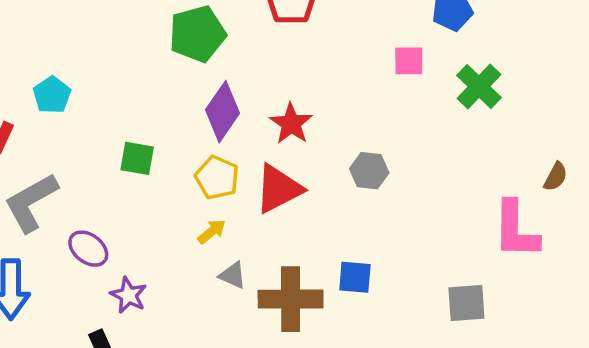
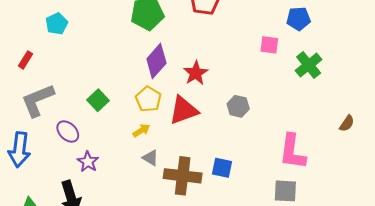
cyan pentagon: (52, 95) -> (57, 24), moved
green square: (137, 158) -> (98, 100), moved, turned 30
pink L-shape: (516, 230) -> (292, 152), moved

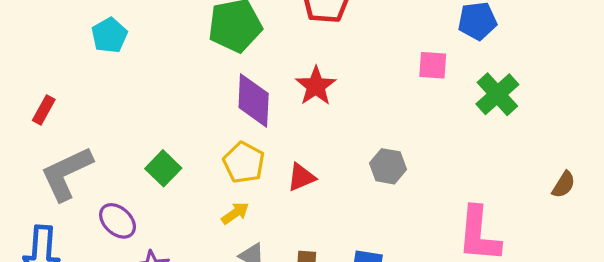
cyan pentagon: (57, 24) -> (109, 35), moved
purple diamond: (156, 61) -> (254, 101), turned -36
red star: (196, 73) -> (316, 86), moved
red triangle: (184, 110) -> (301, 177), size x0.6

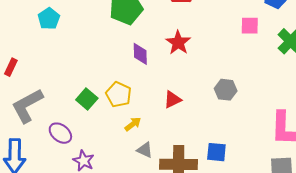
purple diamond: (254, 101) -> (140, 54), size x0.7
yellow pentagon: (244, 163) -> (119, 94), moved

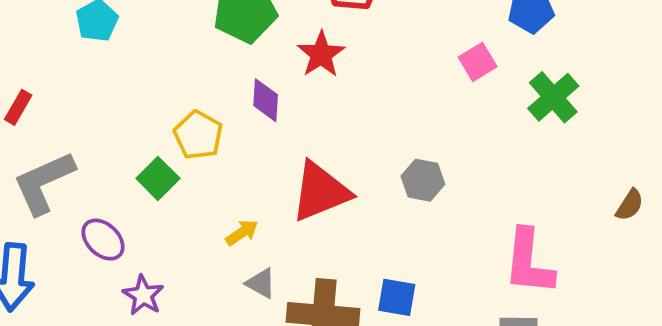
pink square: (250, 26) -> (478, 62), turned -36
red star: (178, 43) -> (321, 54), moved
yellow pentagon: (119, 94) -> (198, 135), moved
red triangle: (172, 100) -> (320, 192), size x1.8

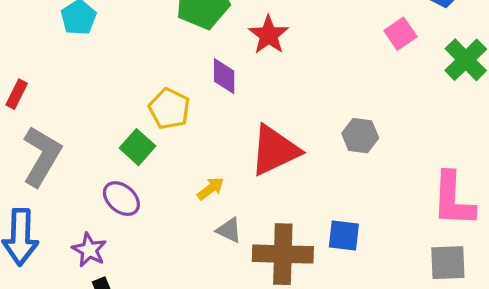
gray L-shape: (44, 183) -> (42, 156), turned 148
purple ellipse: (103, 240) -> (121, 199), moved
purple star: (143, 295) -> (89, 250), moved

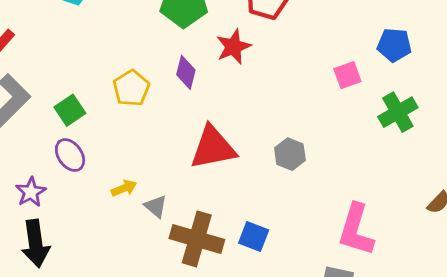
green square: (137, 147) -> (70, 110), moved
yellow arrow: (211, 188) -> (124, 188), moved

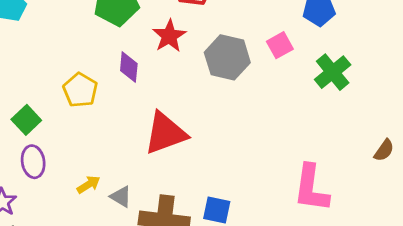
gray hexagon: (290, 154) -> (227, 57), moved, size x1.5
purple ellipse: (70, 155) -> (33, 162), turned 36

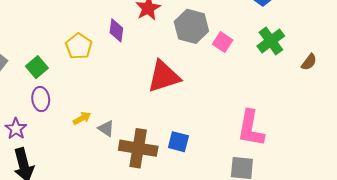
pink square: (280, 45) -> (223, 42), moved, turned -30
red triangle: (165, 133) -> (164, 76), moved
brown semicircle: (384, 150) -> (309, 62), moved

